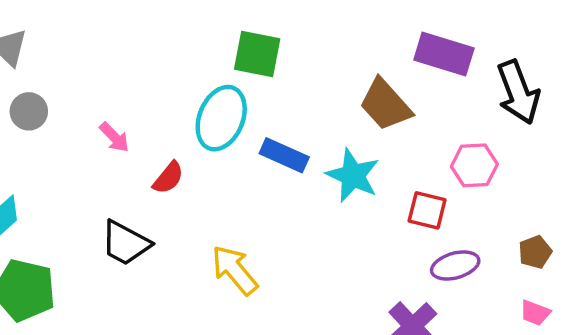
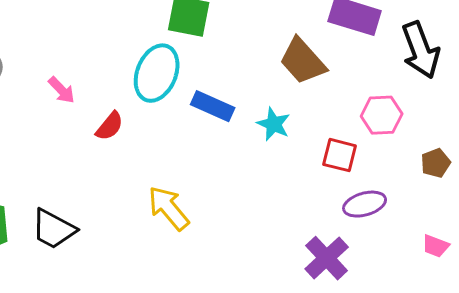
cyan star: (353, 175) -> (274, 124), size x0.7
black trapezoid: (126, 243) -> (54, 229), moved
brown pentagon: (535, 252) -> (436, 163), moved

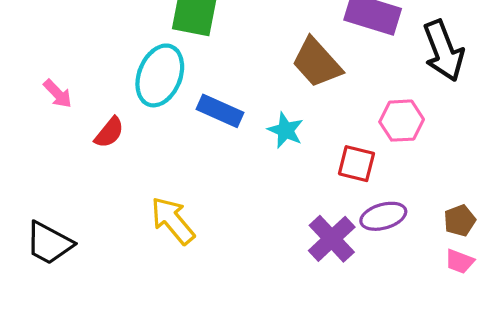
brown pentagon: (436, 163) -> (460, 221), moved
purple cross: (327, 258) -> (332, 239), moved

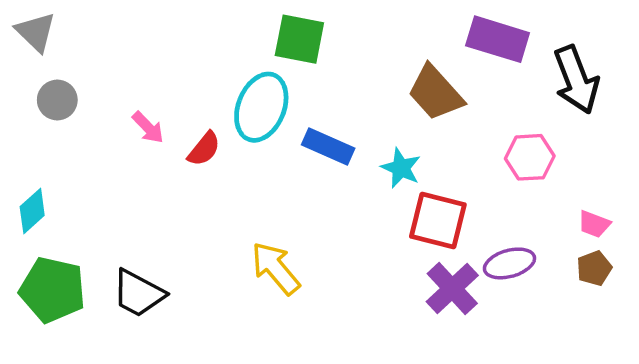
red semicircle: (109, 132) -> (204, 149), moved
red square: (356, 164) -> (438, 221), moved, size x1.4
pink trapezoid: (460, 261) -> (594, 224), moved

